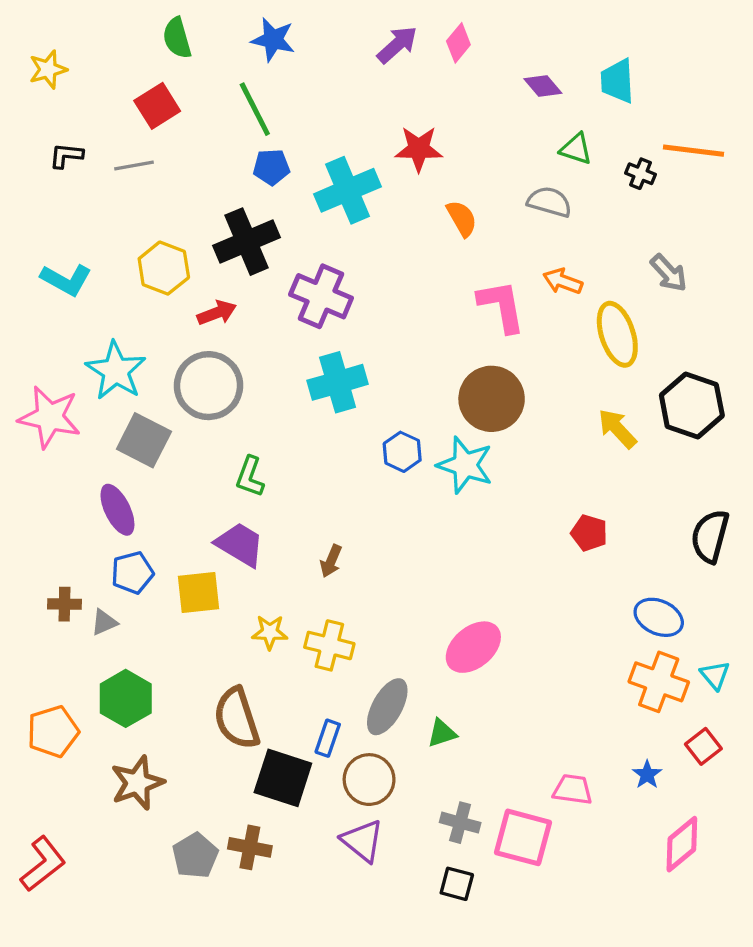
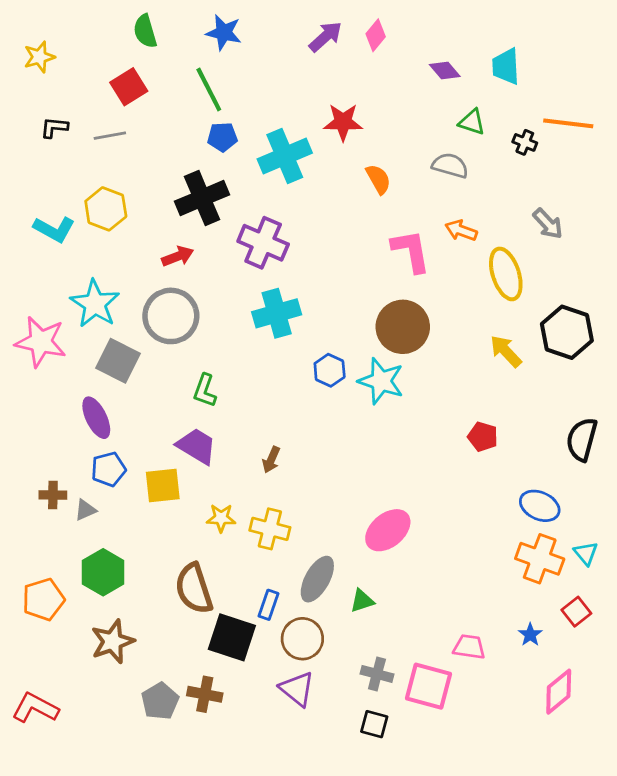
yellow hexagon: (164, 268) -> (106, 209), moved
red L-shape: (43, 864) -> (35, 708), turned -114

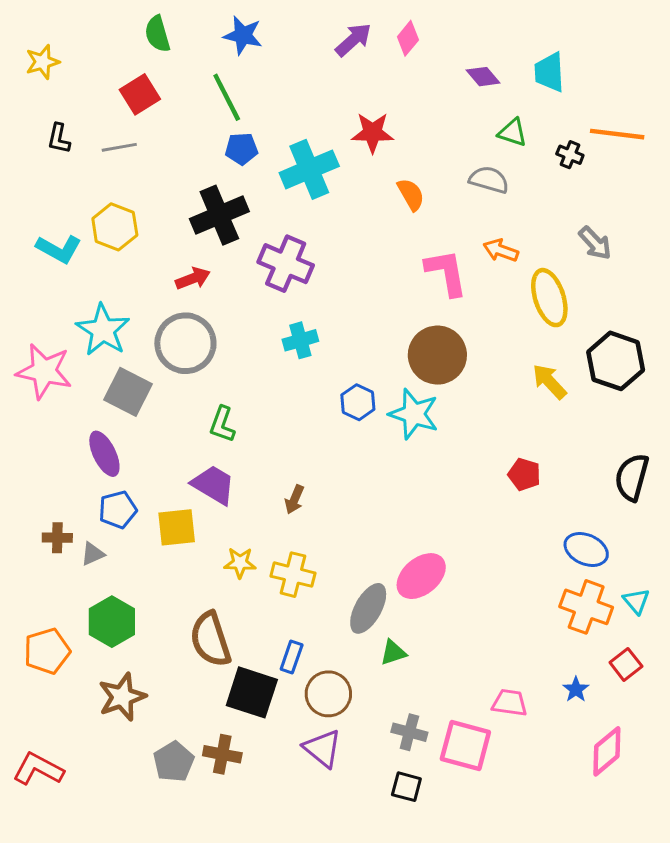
black L-shape: (54, 127) -> (59, 138), turned -84
cyan cross: (277, 313) -> (300, 340), size x0.7
gray ellipse: (317, 579) -> (368, 608), moved

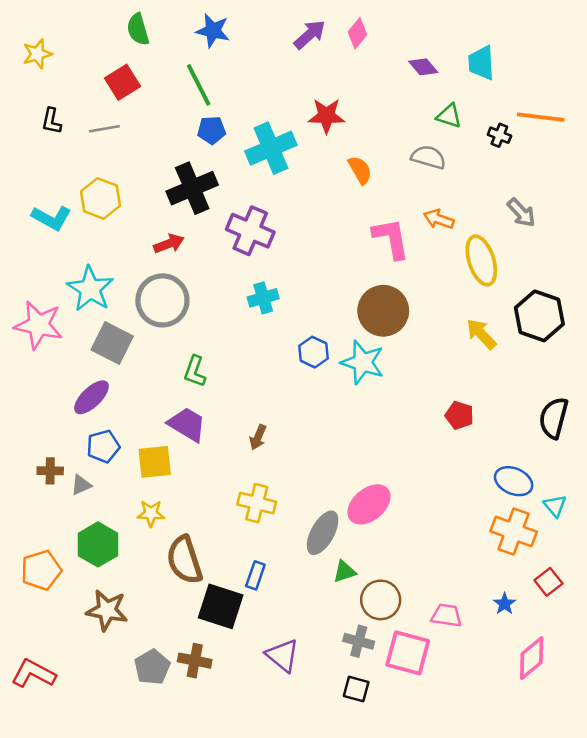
purple ellipse: (104, 454) -> (91, 397), turned 72
yellow star: (240, 563) -> (151, 513), moved
cyan triangle: (636, 601) -> (555, 506), moved
brown circle: (328, 694) -> (381, 600), moved
brown star: (122, 697) -> (107, 610), turned 30

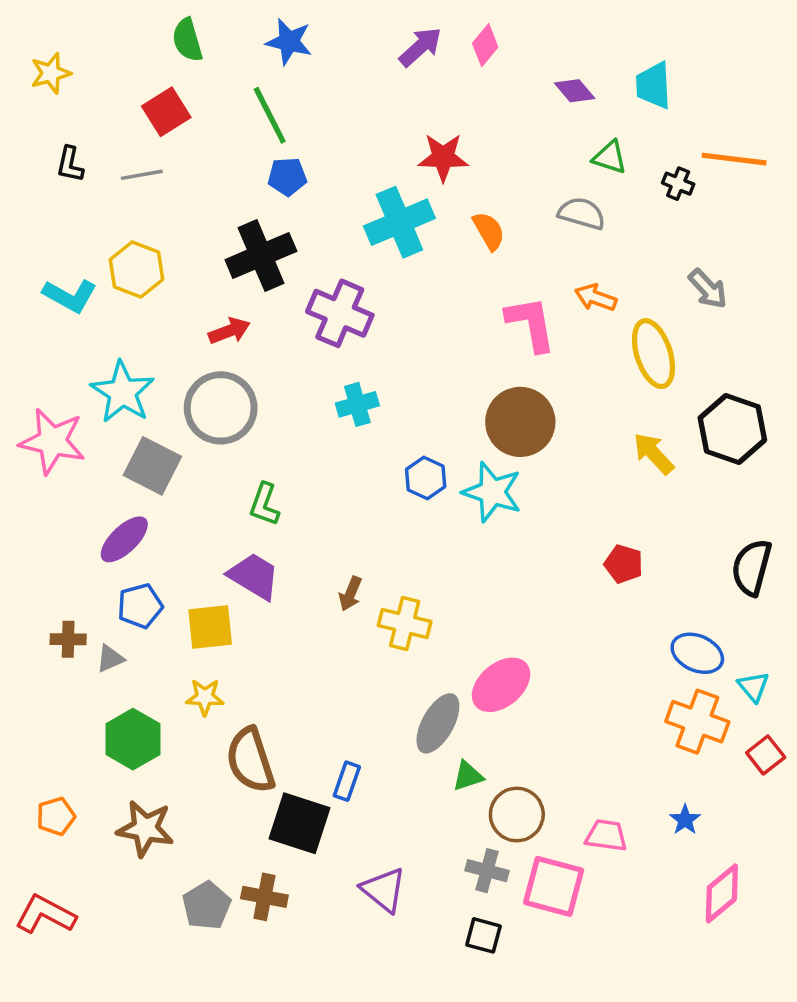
cyan cross: (271, 148) -> (399, 222), moved
yellow cross: (257, 503) -> (405, 623), moved
orange pentagon: (41, 570) -> (56, 816), moved, size x0.7
red square: (548, 582) -> (766, 755), moved

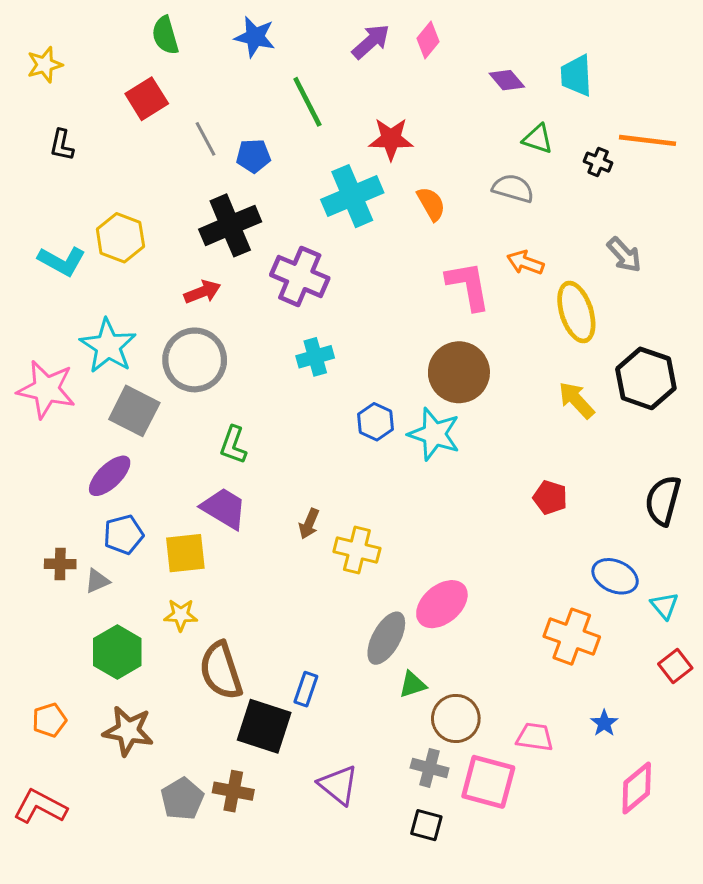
green line: (270, 115) -> (307, 102), moved
gray line: (142, 175) -> (205, 139), moved, turned 72
orange cross: (697, 722) -> (572, 637), moved

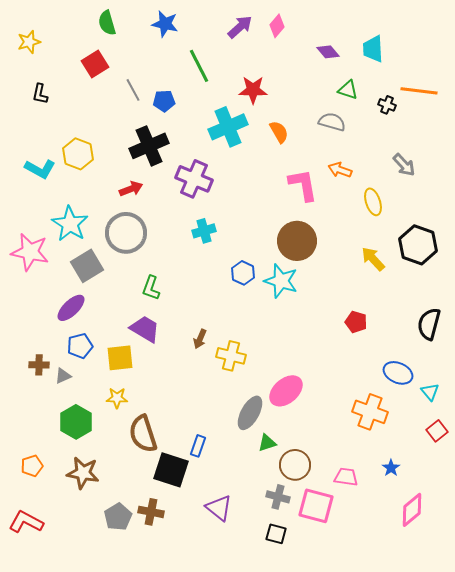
yellow ellipse: (576, 312) -> (373, 202), size x0.7
gray square: (134, 411) -> (87, 266), turned 32

